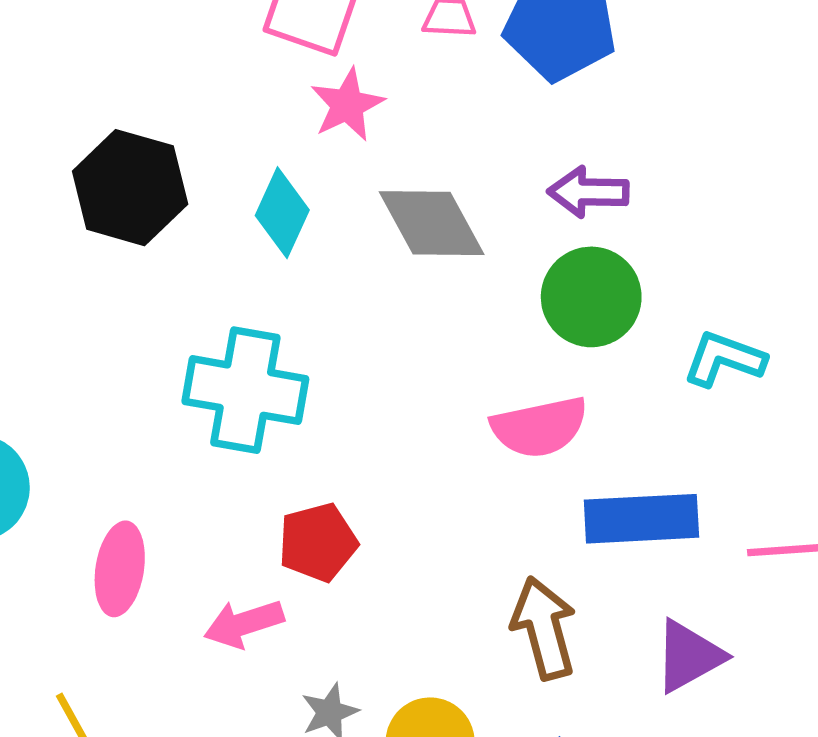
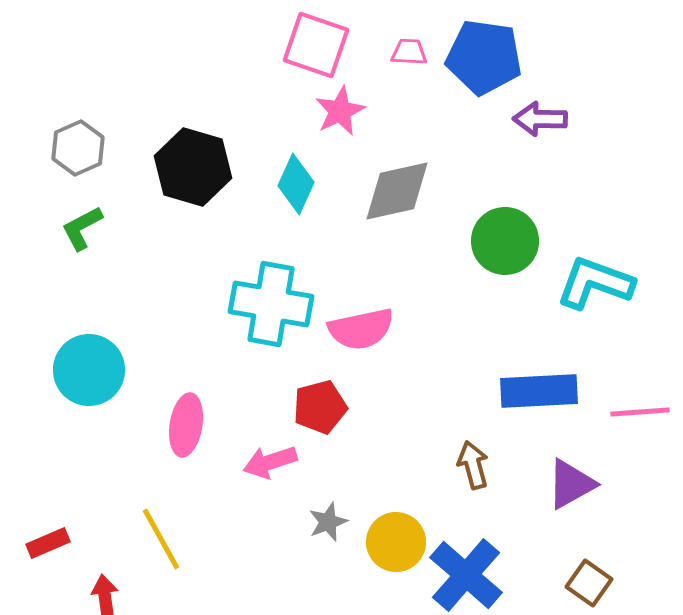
purple arrow: (588, 192) -> (540, 119), moved
gray diamond: (432, 223) -> (397, 191), turned -74
cyan L-shape: (724, 359) -> (595, 283), size x1.4
pink semicircle: (539, 427) -> (361, 329), moved
brown arrow: (544, 628) -> (473, 465), size x0.7

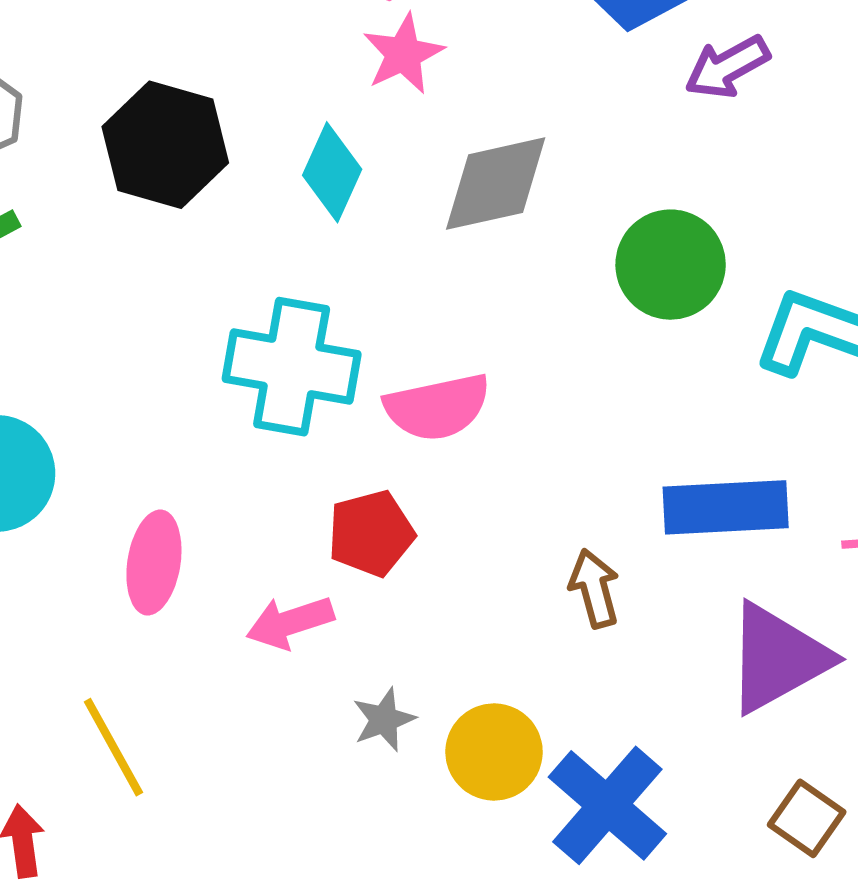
purple arrow: (540, 119) -> (727, 67), turned -30
brown arrow: (473, 465) -> (594, 588), moved
purple triangle: (571, 484) -> (777, 658), size x1.4

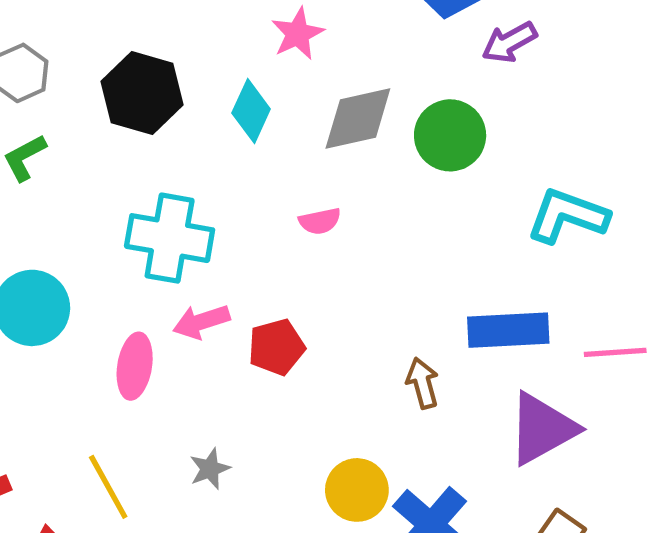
green circle: (671, 265) -> (450, 135), moved
cyan cross: (292, 367) -> (170, 238), moved
pink semicircle: (437, 407) -> (320, 221), moved, size x0.6
pink arrow: (290, 622) -> (201, 322), moved
gray star: (384, 720) -> (210, 469), moved

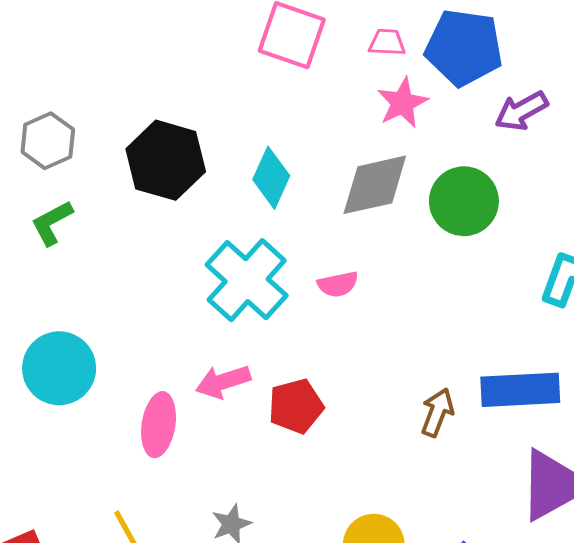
pink star: (298, 34) -> (402, 103), moved
cyan cross: (170, 238) -> (247, 280), moved, turned 32
brown arrow: (423, 383) -> (437, 412), moved, turned 36

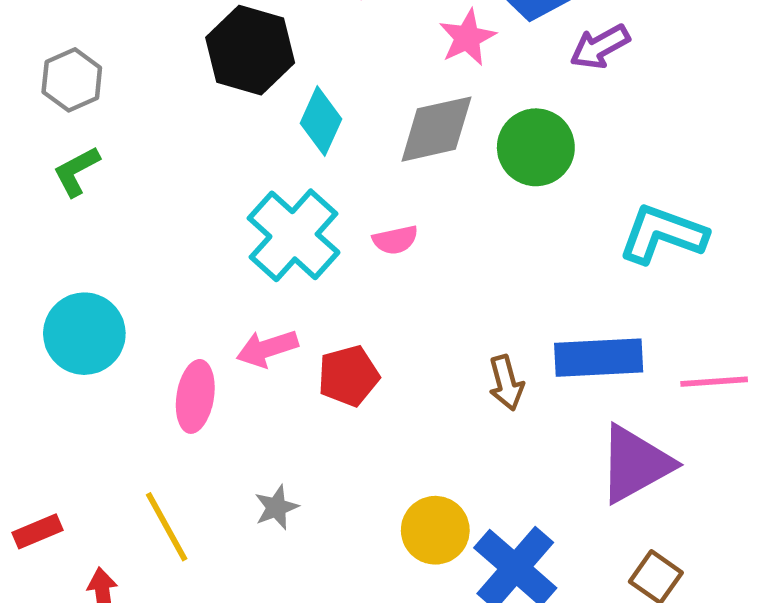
black hexagon: (166, 160) -> (250, 50), moved
brown arrow: (437, 412) -> (506, 383), turned 144

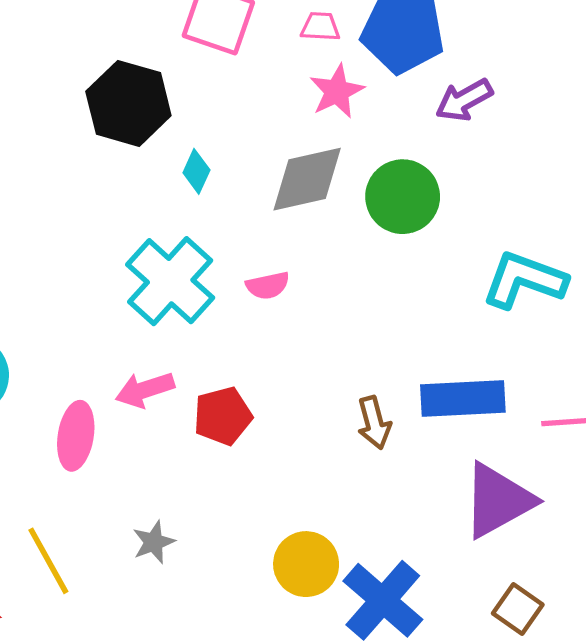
cyan diamond: (321, 121) -> (196, 171), size x0.7

